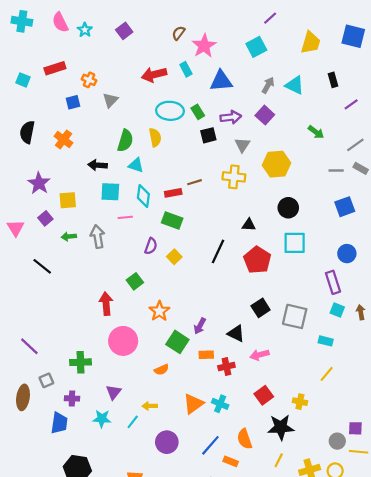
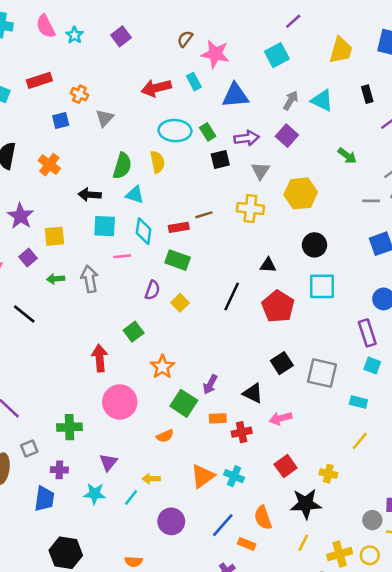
pink star: (204, 46) -> (215, 54), turned -30

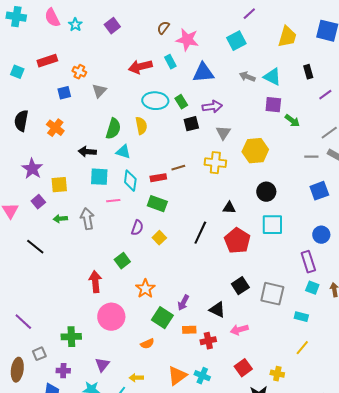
gray arrow: (291, 100) -> (247, 77), turned -98
purple square: (287, 136) -> (273, 105), moved, turned -36

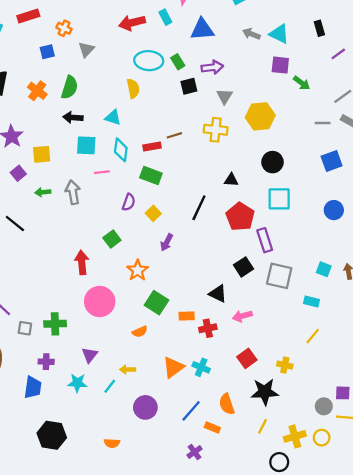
green semicircle: (113, 129) -> (70, 87), moved
purple rectangle: (308, 262) -> (265, 240), moved
purple arrow: (183, 303) -> (167, 242), moved
gray square: (39, 354) -> (25, 328), moved, turned 32

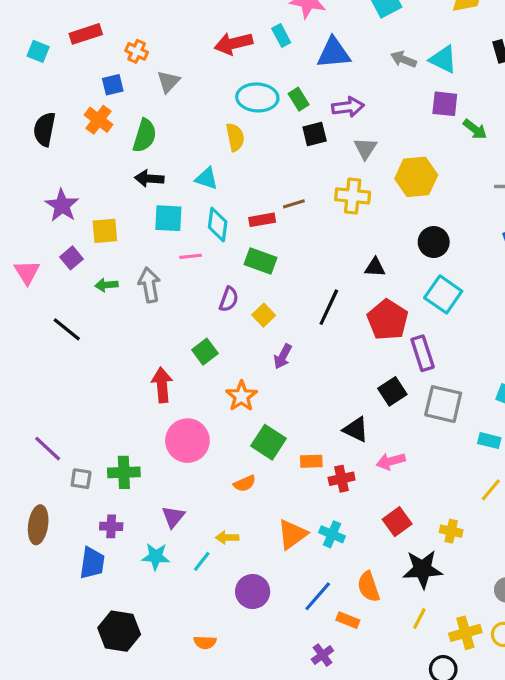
orange cross: (37, 91) -> (98, 120), moved
cyan square: (279, 199) -> (443, 294), turned 35

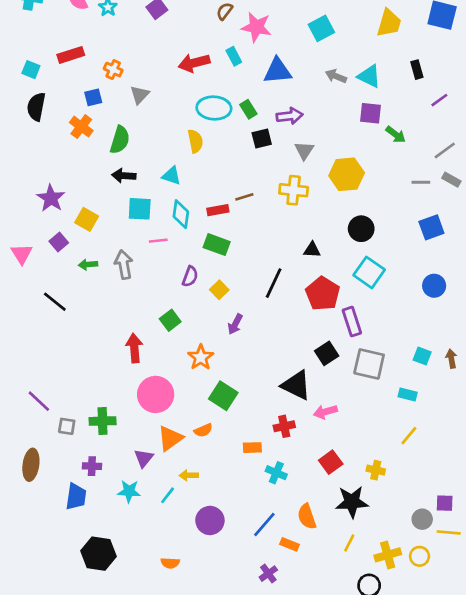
black semicircle: (44, 129) -> (36, 107), moved
yellow square: (105, 231) -> (87, 219), turned 35
black triangle: (356, 429) -> (296, 385), size x1.4
orange rectangle: (311, 461) -> (252, 448), moved
orange triangle: (292, 534) -> (170, 438), moved

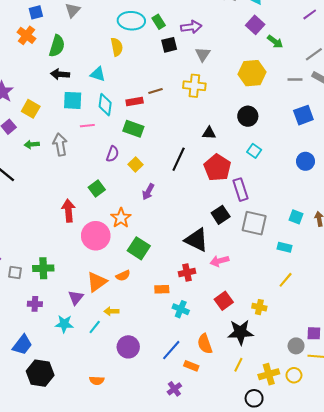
purple square: (370, 113) -> (255, 25), turned 36
yellow hexagon: (347, 174) -> (252, 73), moved
cyan square: (369, 272) -> (254, 151), size x0.6
pink circle: (156, 394) -> (96, 236), moved
blue trapezoid: (76, 497) -> (22, 345), moved, turned 30

